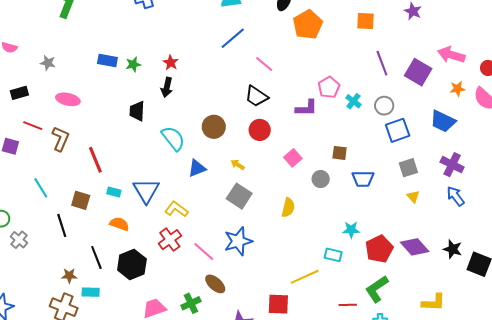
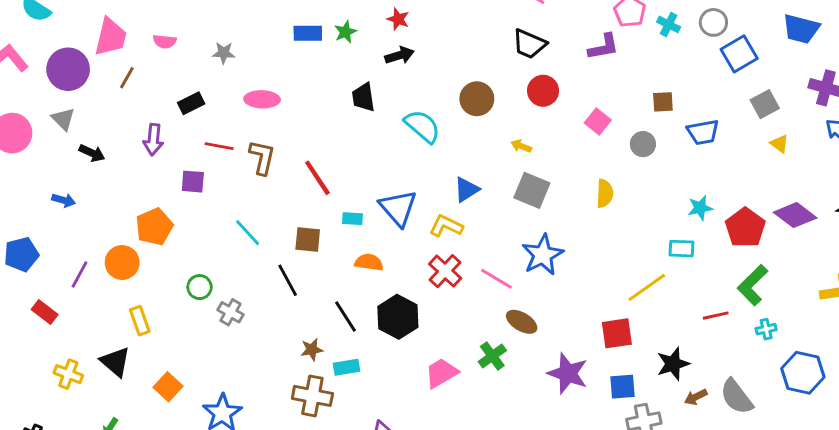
black arrow: (167, 87) -> (399, 55), turned -108
blue triangle: (197, 168) -> (466, 190), moved

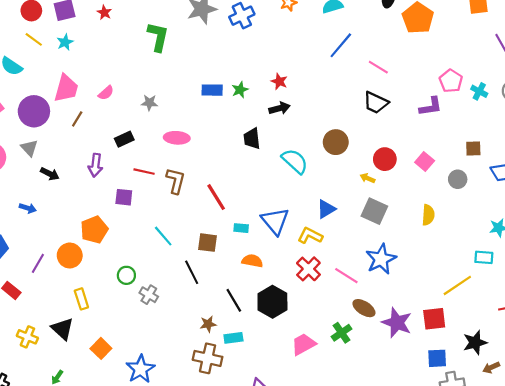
pink semicircle: (165, 41) -> (106, 93), turned -49
red circle: (543, 91) -> (385, 159), moved
purple star: (568, 373) -> (397, 323), moved

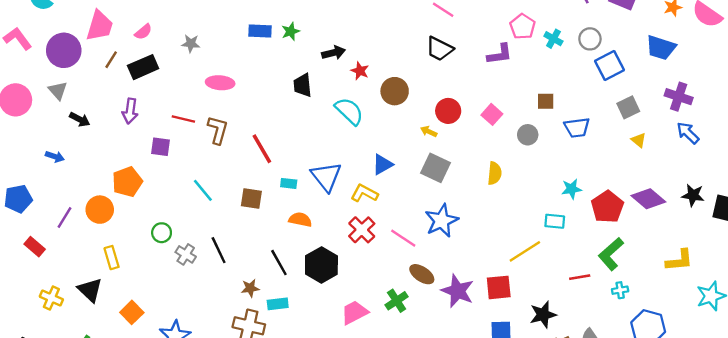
red star: (279, 81) -> (360, 71), moved
black rectangle: (124, 139) -> (143, 67), moved, size x1.4
black line: (192, 272) -> (219, 250), moved

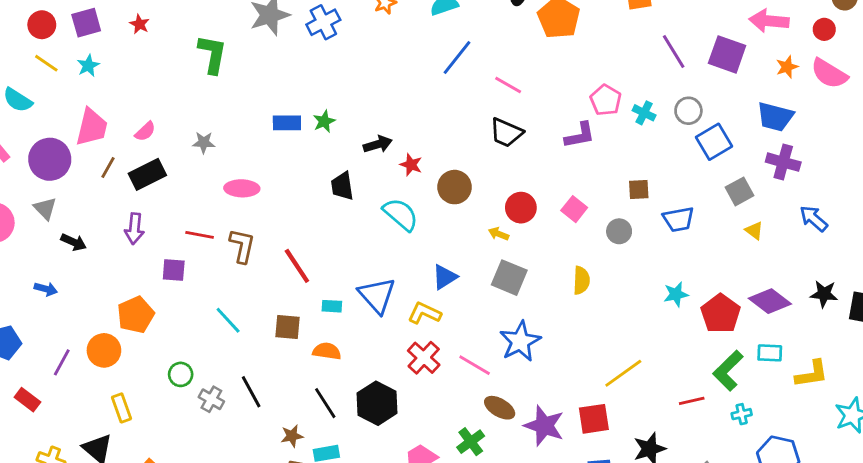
purple cross: (679, 97) -> (783, 162), moved
orange semicircle: (300, 220) -> (327, 351), moved
cyan rectangle: (555, 221) -> (770, 353), moved

